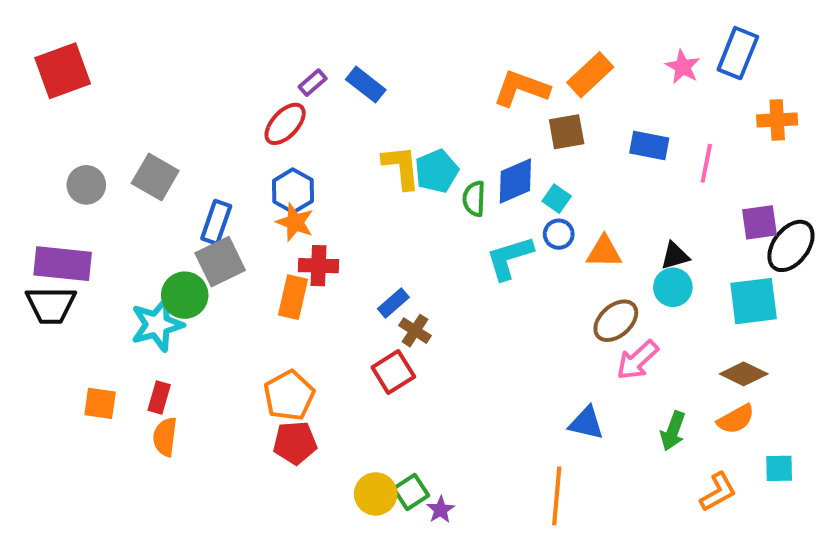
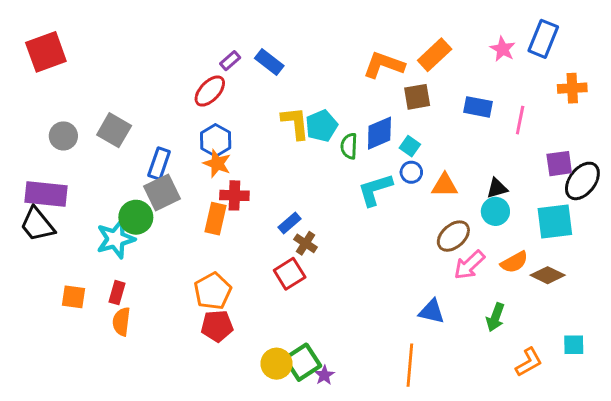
black trapezoid: (51, 305) -> (37, 224), turned 51
orange semicircle: (736, 419) -> (514, 262), moved
green square: (411, 492) -> (303, 362), size x1.4

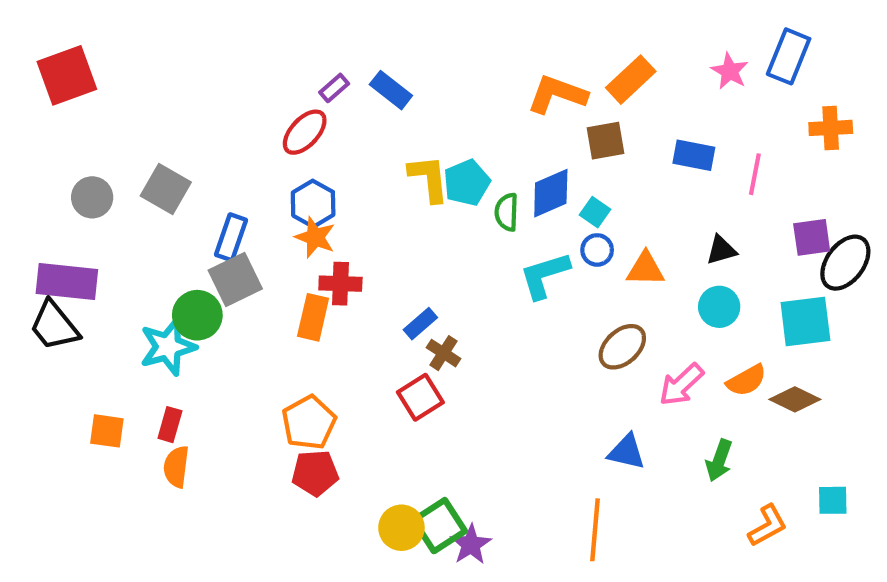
black triangle: (497, 188) -> (721, 250), moved
brown ellipse: (453, 236) -> (622, 347), moved
purple star: (324, 375) -> (471, 545), size x1.4

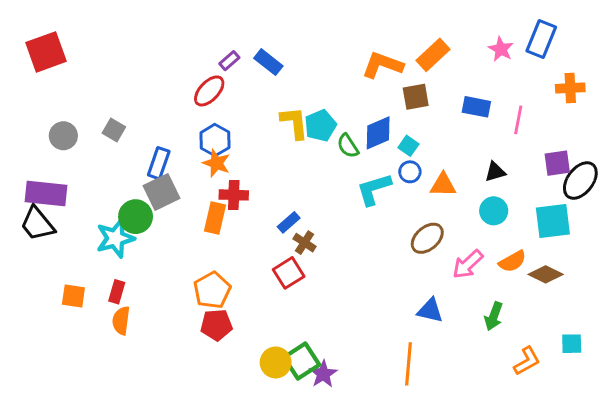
gray square: (166, 189) -> (114, 130), size x0.7
green semicircle: (507, 212) -> (348, 146), turned -35

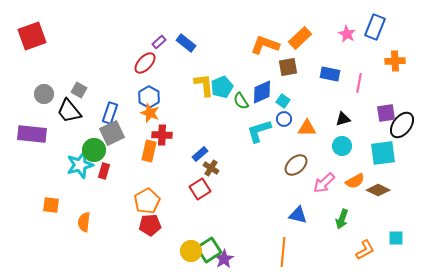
black trapezoid: (37, 224) -> (69, 111), moved
red rectangle: (117, 292) -> (104, 171), moved

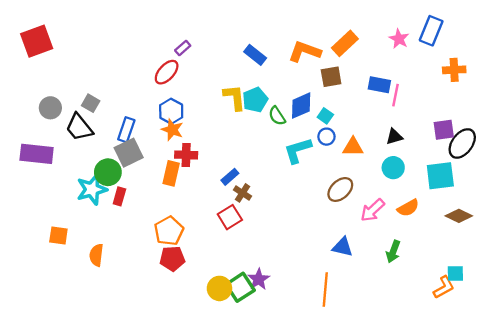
blue rectangle: (186, 43) -> (255, 55), moved
pink line: (359, 83) -> (396, 95), moved
brown diamond: (378, 190) -> (459, 216), moved
orange L-shape: (365, 250) -> (444, 287), moved
purple star: (224, 259) -> (259, 279), moved

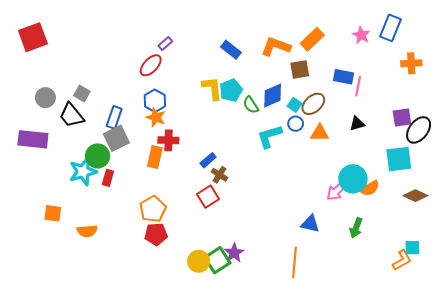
cyan circle: (393, 168) -> (353, 179), moved, size x1.4
brown ellipse: (340, 189) -> (313, 104), moved
orange semicircle: (96, 255) -> (87, 231), turned -102

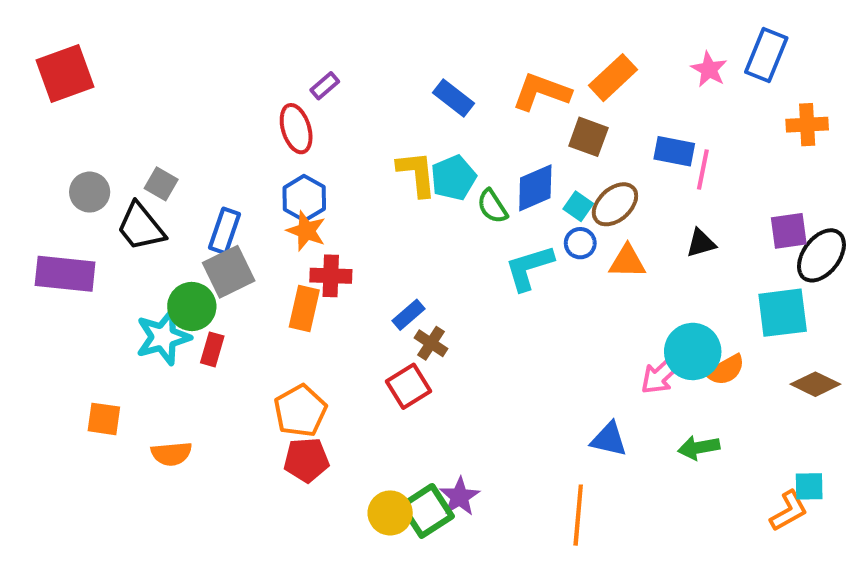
red ellipse: (151, 65) -> (296, 129), turned -60
brown square: (300, 69) -> (588, 137), turned 30
green arrow: (356, 228) -> (699, 448), turned 60

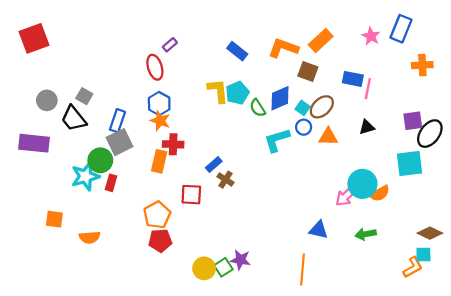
brown diamond: (815, 384) -> (430, 233), moved
red square: (409, 386) -> (191, 195), moved, turned 35
purple star: (460, 497) -> (240, 260), turned -30
green square: (427, 511) -> (223, 267), size x0.7

